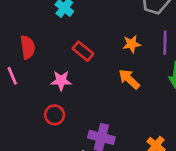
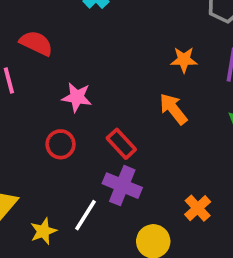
red semicircle: (28, 47) -> (36, 43), turned -65
red rectangle: (83, 51) -> (121, 144), moved

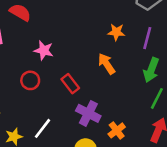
purple cross: (122, 186) -> (88, 113), moved

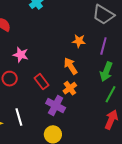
white line: (42, 128) -> (19, 117), turned -54
orange cross: (117, 130) -> (70, 88), moved

